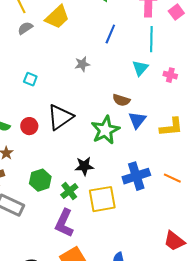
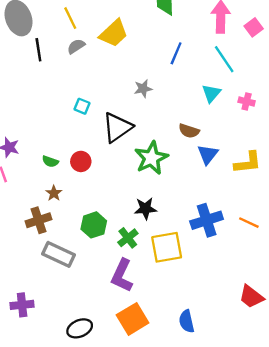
cyan line: (151, 39) -> (224, 59), turned -35
black triangle: (60, 117) -> (117, 127), moved
green star: (105, 130) -> (151, 158), moved

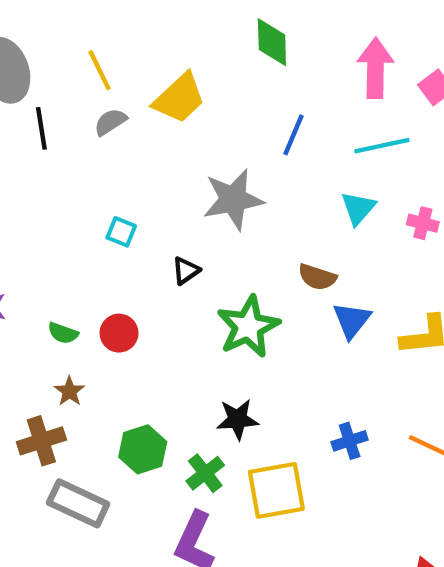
cyan line: (224, 59) -> (382, 146), turned -68
gray star: (143, 89) -> (233, 199), size x1.8
black triangle: (117, 127) -> (186, 271), size x0.5
blue cross: (207, 220) -> (350, 441), size x0.6

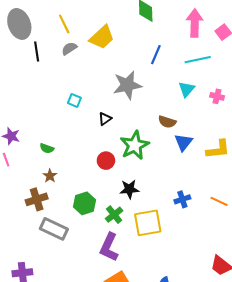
red circle: (119, 333) -> (106, 161), moved

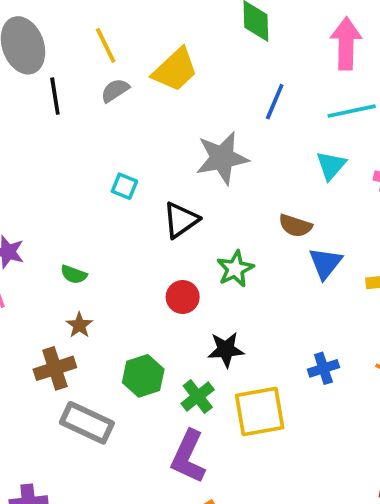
black triangle: (105, 119) -> (181, 220), size x1.5
green star: (134, 145) -> (235, 269), size x0.7

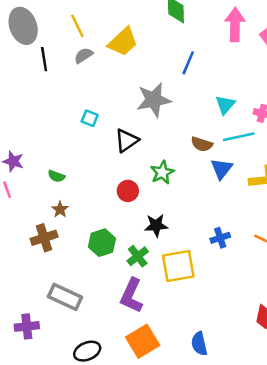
cyan line: (352, 111) -> (239, 137), moved
gray rectangle: (87, 423) -> (65, 297), moved

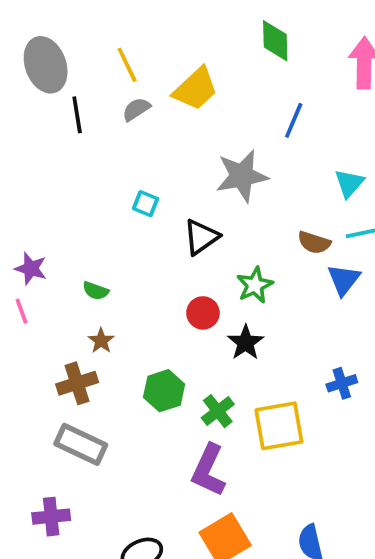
black star: (156, 225) -> (246, 343), moved, turned -30
gray rectangle: (65, 297) -> (81, 444), moved

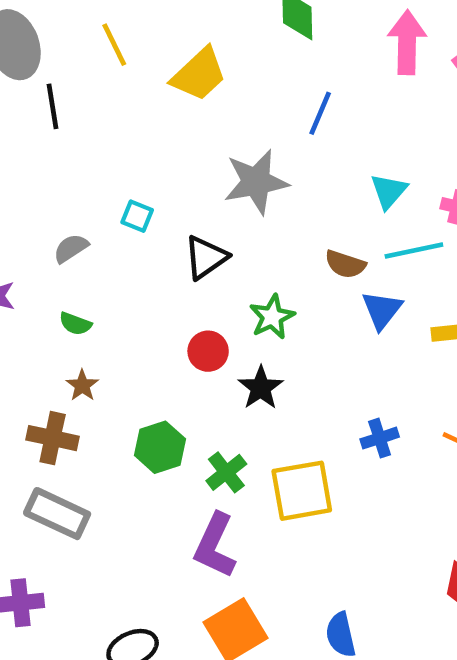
gray semicircle: (136, 109) -> (71, 248), moved
brown cross: (77, 383) -> (53, 438), turned 30

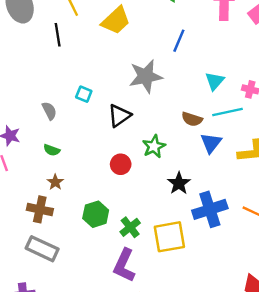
black line: (53, 106) -> (58, 35), moved
gray semicircle: (71, 248) -> (49, 111), turned 96
black star: (261, 388) -> (179, 183), moved
blue cross: (380, 438) -> (210, 209), size x1.8

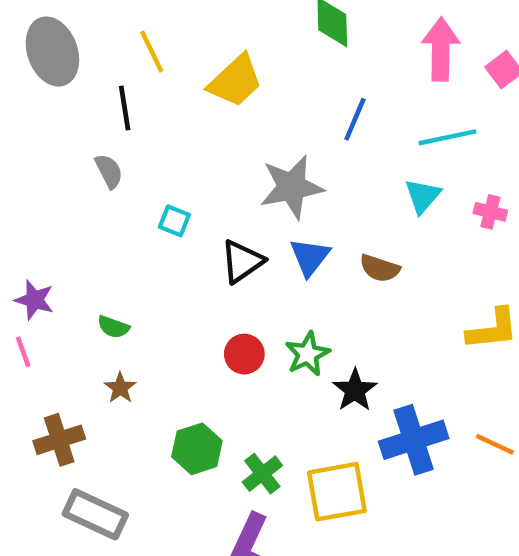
gray semicircle: (49, 111) -> (109, 171), moved
cyan line: (228, 112) -> (447, 137), moved
blue triangle: (211, 143) -> (310, 257), moved
green star: (154, 146) -> (308, 354), moved
brown cross: (40, 209) -> (59, 440), moved, turned -30

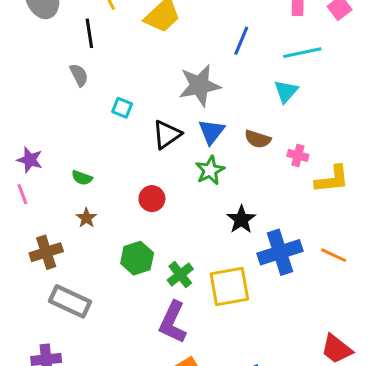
pink cross: (490, 212) -> (298, 155), moved
red circle: (244, 354) -> (152, 199), moved
green star: (308, 354) -> (210, 170), moved

